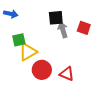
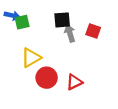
green square: (19, 40) -> (22, 22), moved
red triangle: (67, 74) -> (74, 82), turned -49

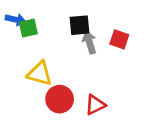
yellow triangle: (31, 58) -> (40, 74), turned 45

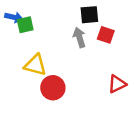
black square: (79, 25) -> (89, 15), moved
red triangle: (95, 105) -> (117, 84), moved

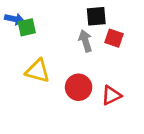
red triangle: (117, 84) -> (111, 95), moved
red circle: (53, 88) -> (79, 87), moved

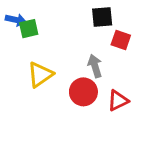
gray arrow: (85, 41) -> (95, 66), moved
yellow triangle: (38, 71) -> (40, 75), turned -50

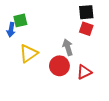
black square: (102, 17) -> (86, 12), moved
blue arrow: (16, 20) -> (11, 30), moved, turned 88

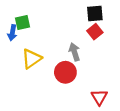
red square: (86, 29) -> (95, 32), turned 32
red triangle: (84, 72) -> (99, 97), moved, turned -35

